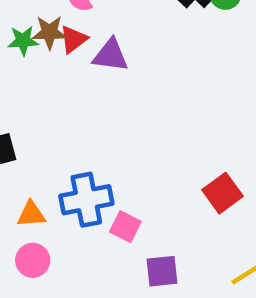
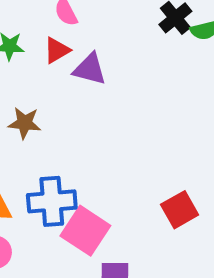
brown star: (49, 32) -> (25, 123), moved
pink square: (125, 227) -> (85, 231), size x1.6

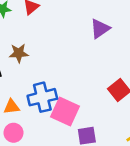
purple triangle: (90, 69) -> (100, 29), moved, turned -40

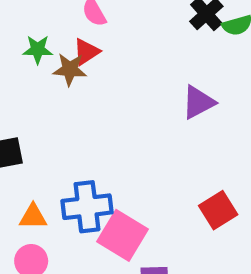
brown star: (19, 53) -> (70, 69), moved

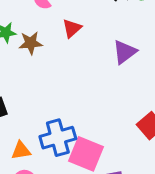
red triangle: (86, 52) -> (72, 28), moved

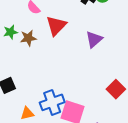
red triangle: (72, 28) -> (56, 26), size x1.5

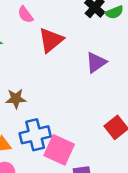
brown star: (28, 38) -> (16, 99), moved

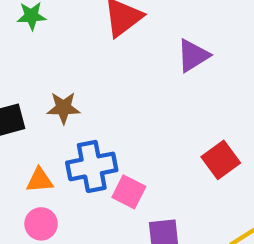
pink square: (59, 150) -> (129, 192), size x0.7

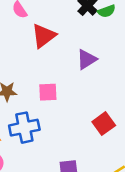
pink square: (129, 192) -> (48, 92), moved, turned -30

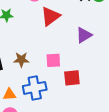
red square: (104, 124) -> (72, 78), moved, turned 30

